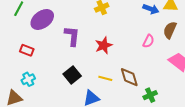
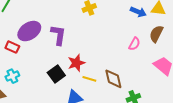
purple ellipse: (42, 19) -> (29, 31), moved
red star: (104, 45) -> (76, 63), moved

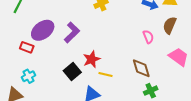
purple L-shape: (58, 35) -> (72, 32), turned 40
pink semicircle: (134, 44) -> (148, 37), turned -48
brown diamond: (113, 79) -> (141, 68), moved

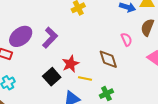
brown diamond: (141, 68) -> (108, 59), moved
green cross: (151, 91) -> (106, 94), moved

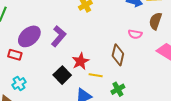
pink semicircle: (126, 39) -> (135, 34), turned 128
brown diamond: (108, 59) -> (118, 55), turned 35

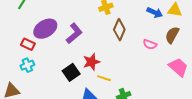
brown diamond: (118, 55) -> (119, 30), moved
cyan cross: (19, 83) -> (27, 65), moved

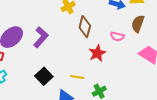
red star: (91, 62) -> (97, 53), moved

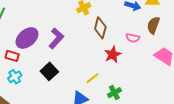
black square: (44, 76) -> (49, 71), moved
yellow line: (77, 77) -> (92, 78), turned -48

